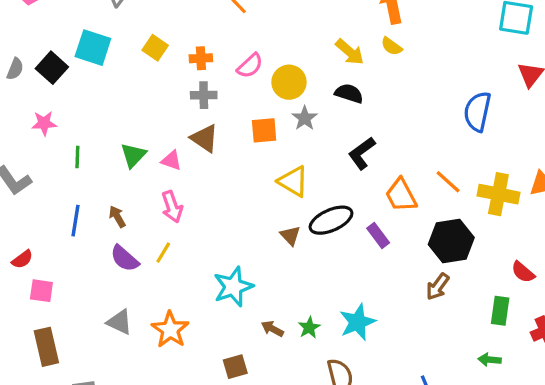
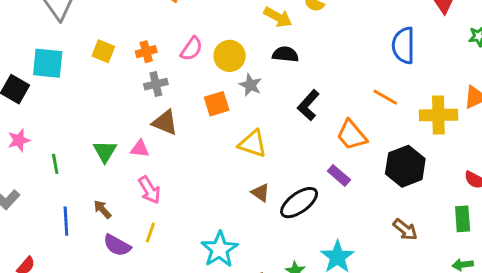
orange line: (448, 182) -> (385, 97), moved
black ellipse: (331, 220) -> (299, 203), moved
brown arrow: (438, 287) -> (405, 230), moved, turned -75

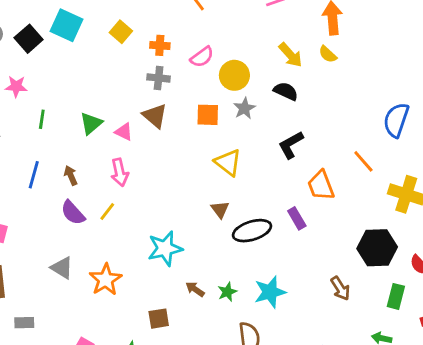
black hexagon: (405, 166) -> (377, 248), moved

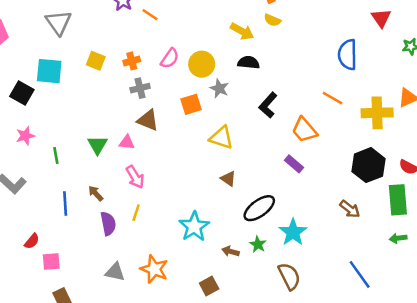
purple semicircle: (73, 213) -> (108, 224), turned -130
black ellipse: (252, 231) -> (259, 208), moved
green rectangle: (396, 296) -> (398, 200), size x1.4

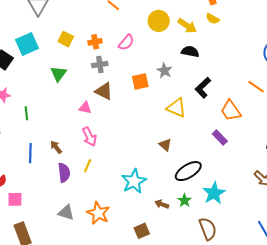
yellow circle: (202, 64) -> (159, 21), moved
cyan square: (49, 71) -> (27, 44), turned -35
yellow triangle: (221, 138) -> (176, 108), moved
green triangle: (97, 145) -> (58, 74), moved

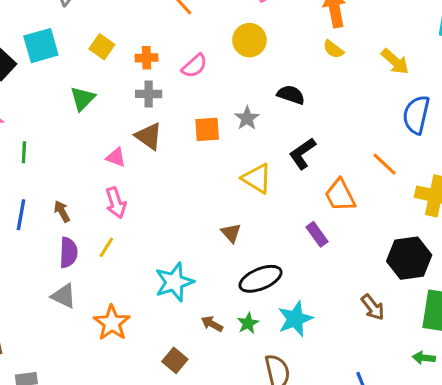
yellow arrow: (187, 26) -> (395, 62), moved
gray triangle: (66, 213) -> (64, 296), moved
brown square: (142, 231) -> (175, 360), turned -35

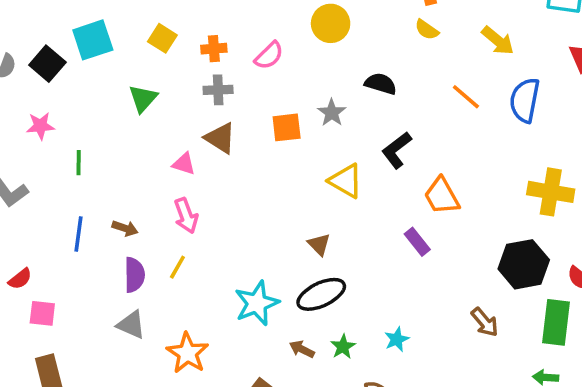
orange line: (385, 164) -> (466, 97), moved
brown arrow: (62, 211) -> (125, 228), turned 140
black ellipse: (261, 279) -> (321, 294), moved
cyan star: (295, 319) -> (397, 339), size x0.6

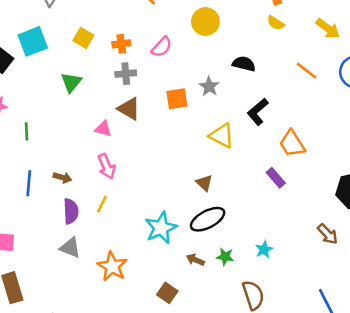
green star: (343, 347) -> (225, 257), turned -30

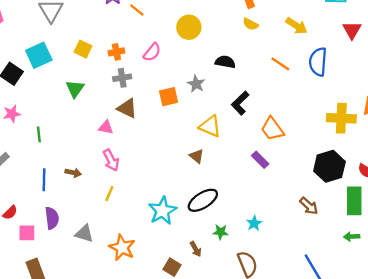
brown triangle: (204, 183) -> (197, 156), moved
purple semicircle: (71, 211) -> (52, 218), moved
brown arrow: (195, 260) -> (196, 249), moved, turned -140

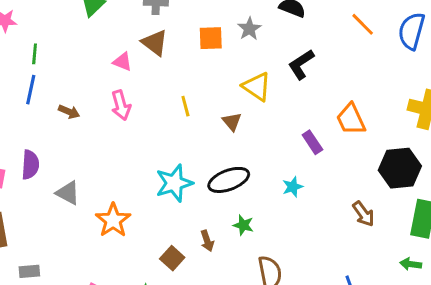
orange trapezoid: (272, 129) -> (351, 119), moved
blue line: (44, 180) -> (31, 90), moved
yellow line: (109, 194) -> (185, 106), moved, turned -49
cyan star: (254, 223) -> (293, 187), moved

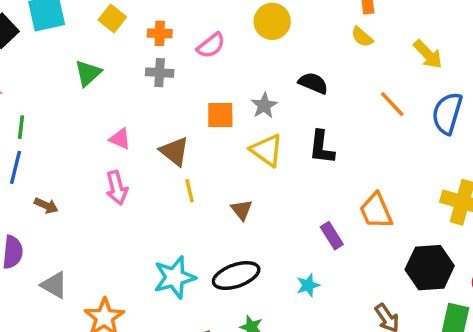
brown triangle: (155, 43) -> (174, 151), moved
black L-shape: (301, 64) -> (322, 147), turned -52
yellow triangle: (257, 87) -> (267, 150), moved
brown arrow: (69, 112) -> (46, 206), moved

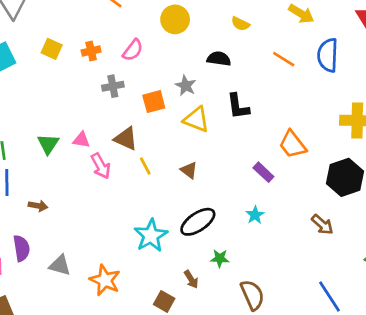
yellow semicircle: (362, 37) -> (240, 24), moved
green triangle: (88, 73) -> (48, 144), moved
gray cross: (160, 73) -> (113, 86), moved
pink arrow: (117, 188) -> (101, 166), moved

